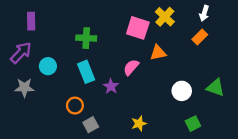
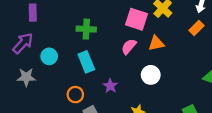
pink semicircle: (131, 67) -> (129, 47), moved
purple star: (111, 86) -> (110, 86), moved
white circle: (182, 91) -> (151, 75), moved

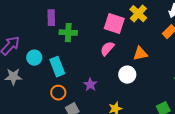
purple rectangle: (33, 13) -> (51, 18), moved
orange triangle: (156, 43) -> (140, 54), moved
cyan rectangle: (86, 62) -> (57, 67), moved

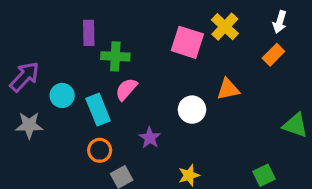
pink semicircle: (107, 49) -> (126, 89), moved
white circle: (127, 75) -> (192, 110), moved

